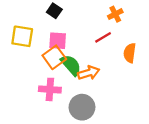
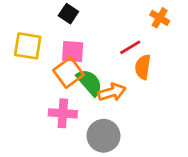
orange cross: (115, 14) -> (160, 18), moved, turned -32
orange semicircle: (130, 53) -> (143, 67), moved

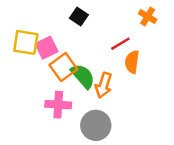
black square: (68, 14) -> (79, 16), moved
pink square: (73, 52) -> (47, 48), moved, turned -30
orange arrow: (112, 92) -> (104, 85), turned 125

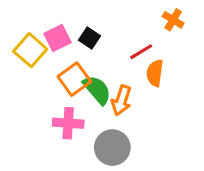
black square: (79, 16) -> (89, 38), moved
yellow square: (26, 42) -> (30, 50), turned 32
pink square: (47, 48) -> (58, 38), moved

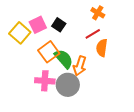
orange cross: (173, 20) -> (98, 13), moved
gray circle: (112, 148) -> (68, 85), moved

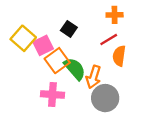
orange cross: (98, 13) -> (115, 15), turned -32
pink square: (38, 25) -> (43, 45), moved
gray circle: (68, 85) -> (105, 98), moved

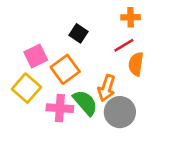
yellow square: (23, 38) -> (26, 88), moved
pink square: (43, 45) -> (36, 56), moved
green semicircle: (75, 69) -> (85, 103), moved

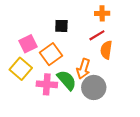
black square: (79, 33) -> (61, 26), turned -32

